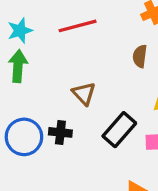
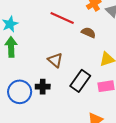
red line: (78, 26) -> (62, 18), moved, turned 45
brown semicircle: (140, 56) -> (88, 33), turned 112

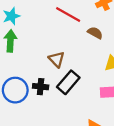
black rectangle: (80, 81) -> (68, 82), moved

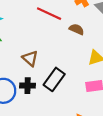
brown triangle: (57, 59) -> (30, 58), moved

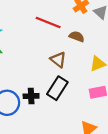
brown triangle: (30, 58) -> (58, 60), moved

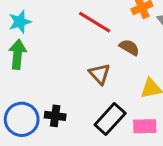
black rectangle: (57, 88) -> (110, 119), moved

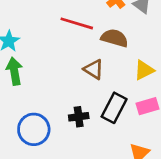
brown semicircle: (129, 47) -> (114, 38), size x1.4
black cross: (55, 116) -> (79, 117), moved

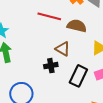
black cross: (79, 117) -> (51, 66), moved

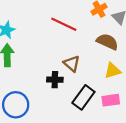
brown semicircle: (77, 26) -> (107, 42), moved

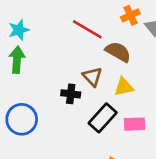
brown semicircle: (107, 42) -> (118, 52), moved
yellow triangle: (112, 71) -> (124, 87), moved

